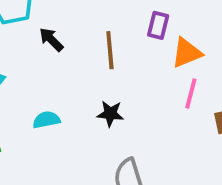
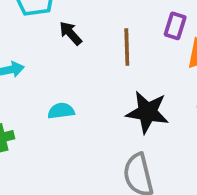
black star: (110, 114) -> (147, 112), moved, size x1.6

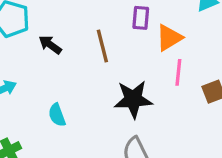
cyan semicircle: (61, 111) -> (57, 115), turned -90

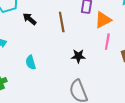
black star: (133, 99) -> (78, 56), size x0.6

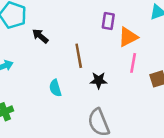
brown line: (62, 22) -> (79, 56), moved
cyan semicircle: (31, 62) -> (55, 88), moved

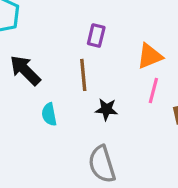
purple rectangle: (108, 21) -> (96, 35), moved
black arrow: (40, 36) -> (25, 70), moved, size x1.5

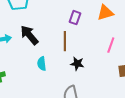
orange triangle: (150, 56) -> (105, 13), moved
pink line: (153, 90) -> (111, 45), moved

